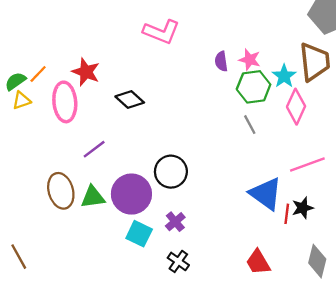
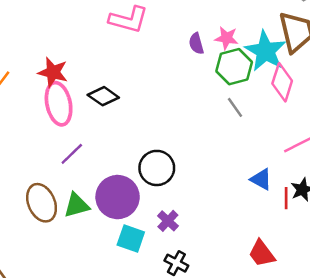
cyan star: (284, 76) -> (265, 51), size x1.6
pink ellipse: (65, 102) -> (59, 104), moved
blue triangle: (266, 194) -> (261, 179), size x0.6

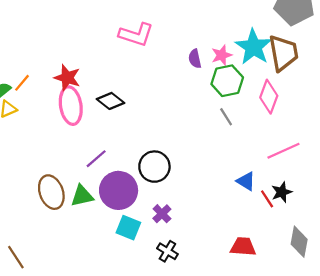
pink star: (226, 38) -> (222, 55), turned -30
cyan star: (265, 51) -> (253, 47), moved
purple line: (72, 154) -> (96, 159), moved
red line: (286, 198) -> (267, 199), turned -36
red trapezoid: (262, 254) -> (243, 247), turned 128

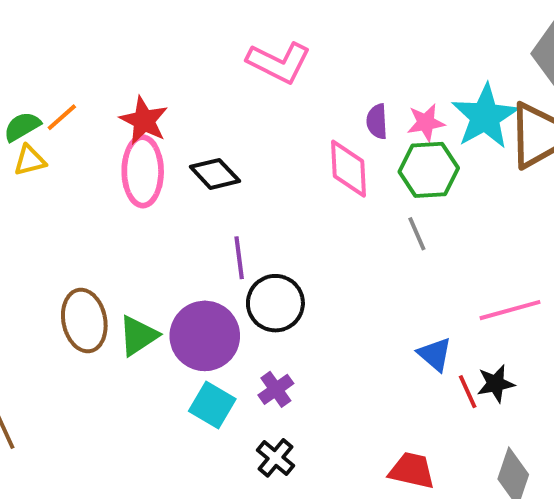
pink diamond: (269, 97) -> (349, 169), moved, turned -32
purple line: (96, 159) -> (239, 258), moved, turned -65
green triangle: (82, 196) -> (138, 336), turned -30

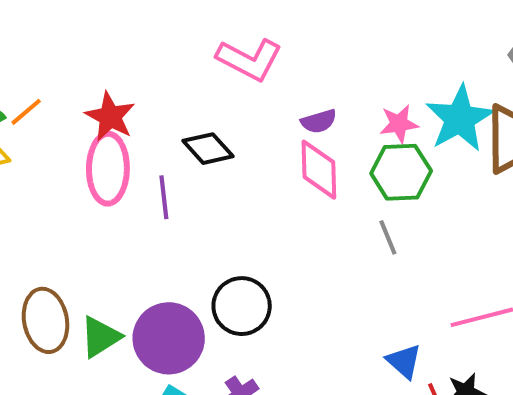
purple semicircle: (377, 121) -> (319, 121), moved, turned -104
black diamond: (215, 174) -> (208, 149), moved
purple line: (239, 258) -> (164, 197), moved

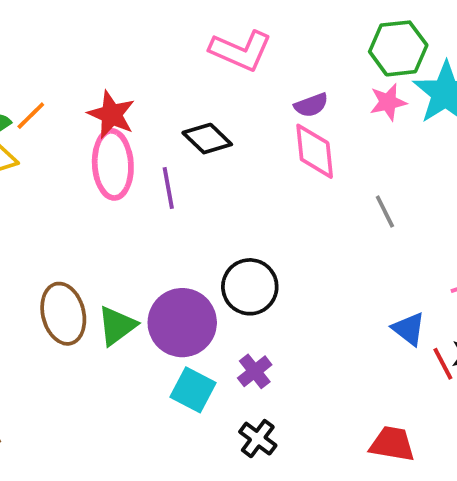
green hexagon: (401, 172) -> (398, 48), moved

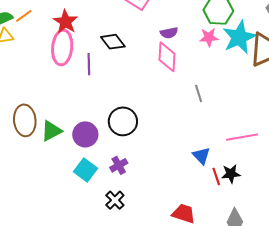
purple circle: (182, 323) -> (85, 134), size x0.7

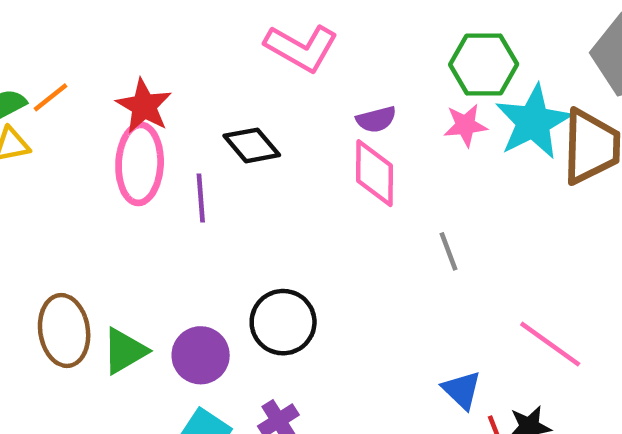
pink line: (242, 137) -> (550, 344), turned 48

